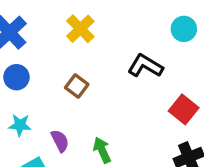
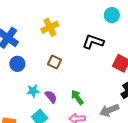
yellow cross: (80, 29) -> (50, 27), turned 30
cyan star: (20, 125) -> (33, 91), moved

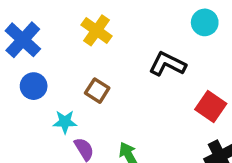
yellow cross: (50, 27) -> (97, 30), turned -36
cyan star: (33, 91) -> (65, 122), moved

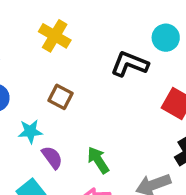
cyan circle: (205, 22) -> (166, 38), moved

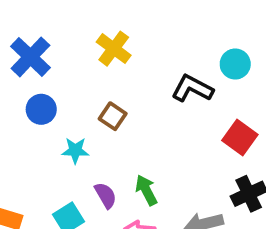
purple semicircle: (52, 157) -> (106, 195), moved

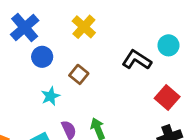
blue circle: (41, 109) -> (42, 57), moved
cyan star: (75, 150) -> (50, 96), turned -30

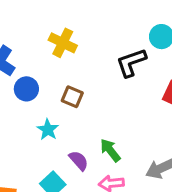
black L-shape: (137, 60) -> (131, 62), turned -36

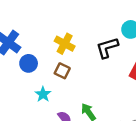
yellow cross: (63, 43) -> (65, 44), moved

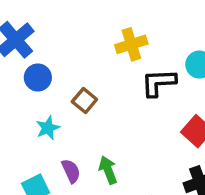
yellow cross: (65, 44) -> (131, 44), moved, turned 30

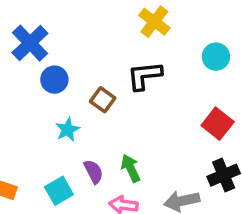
yellow cross: (131, 44) -> (154, 22), moved, turned -32
black L-shape: (159, 83) -> (144, 76), moved

